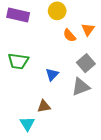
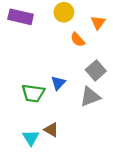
orange triangle: (88, 29) -> (98, 23), moved
green trapezoid: (18, 61) -> (33, 93), moved
brown triangle: (44, 106) -> (51, 130), moved, turned 40

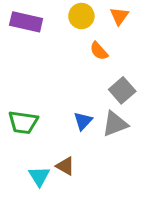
orange triangle: (98, 23) -> (119, 16), moved
blue triangle: (58, 83) -> (83, 121), moved
green trapezoid: (33, 93) -> (23, 122), moved

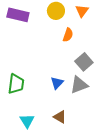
orange semicircle: (99, 51) -> (68, 35), turned -120
green trapezoid: (23, 122) -> (16, 84), turned -90
brown triangle: (65, 166) -> (60, 117), moved

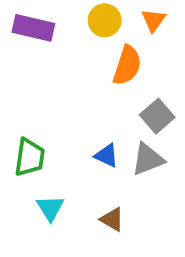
orange semicircle: (68, 35) -> (127, 65), size x1.5
blue triangle: (57, 83) -> (107, 155), turned -48
cyan triangle: (27, 121) -> (50, 208), moved

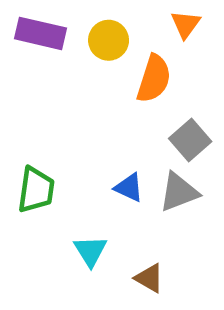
yellow circle: (105, 20) -> (109, 40), moved
cyan triangle: (50, 208) -> (90, 251), moved
brown triangle: (112, 219) -> (149, 278), moved

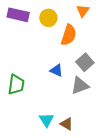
blue triangle: (129, 188) -> (57, 70), moved
cyan triangle: (90, 251) -> (46, 120), moved

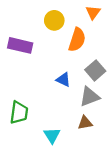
purple rectangle: (18, 15) -> (20, 45), moved
green trapezoid: (16, 85) -> (19, 113), moved
brown triangle: (67, 124) -> (85, 123), moved, turned -40

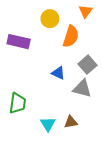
gray triangle: (90, 97) -> (82, 89), turned 36
brown triangle: (85, 123) -> (71, 122), moved

